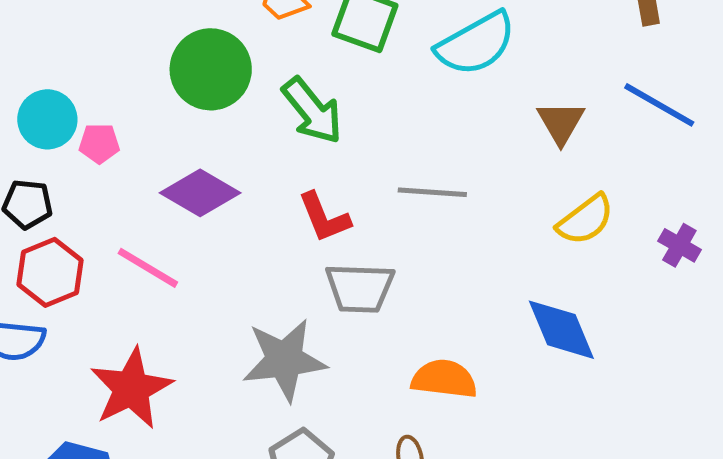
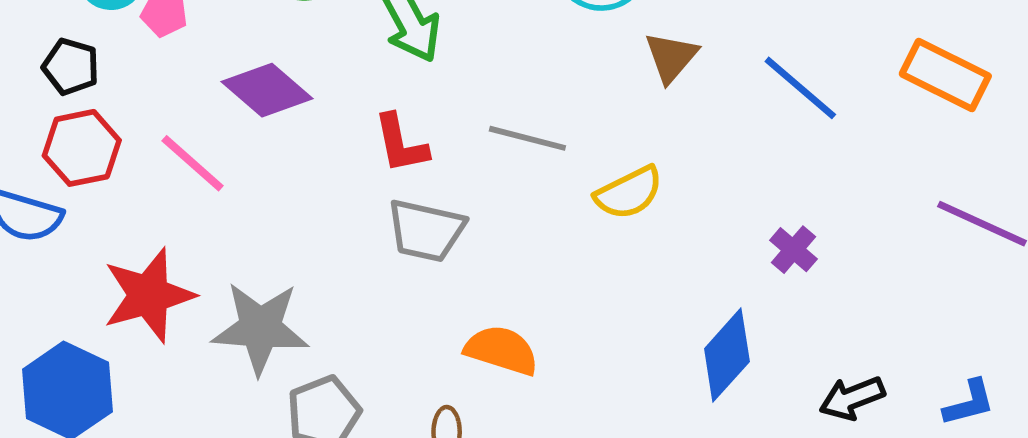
brown triangle: (561, 123) -> (671, 57), moved
yellow semicircle: (585, 220) -> (629, 193), moved
blue diamond: (561, 330) -> (727, 355), moved, turned 54
gray star: (284, 360) -> (260, 328), moved

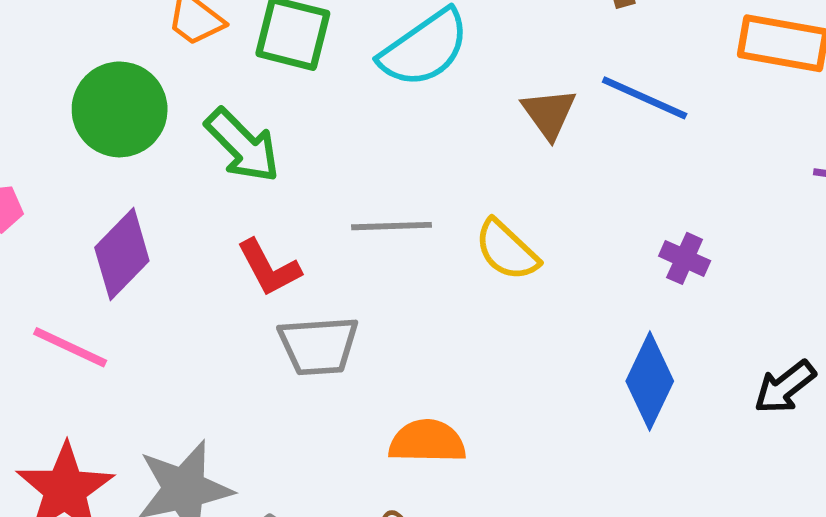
brown triangle: (671, 57) -> (549, 113), moved
purple diamond: (267, 90) -> (122, 254), turned -70
yellow semicircle: (629, 193) -> (507, 250), turned 86

